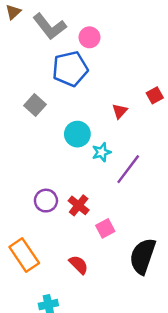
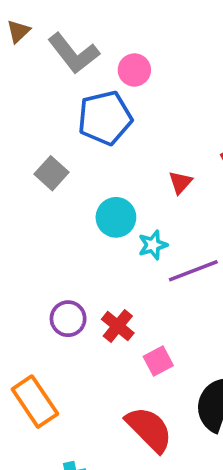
purple line: (128, 169) -> (193, 271), turned 32
red semicircle: (79, 265) -> (149, 429), moved, size x1.6

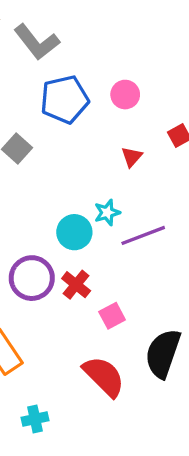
pink circle: (134, 70) -> (125, 95), moved
cyan circle: (116, 217) -> (74, 232), moved
purple circle: (68, 319) -> (32, 278), size x1.4

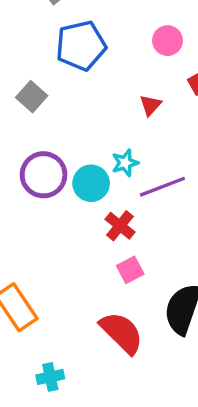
pink circle: (125, 95) -> (168, 41), moved
purple circle: (32, 278) -> (44, 175), moved
red cross: (76, 285) -> (120, 226), moved

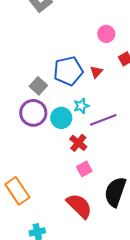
blue pentagon: (81, 46) -> (68, 71), moved
gray square: (32, 97) -> (38, 86), moved

